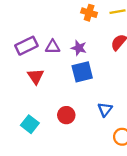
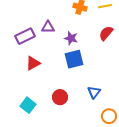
purple triangle: (53, 47) -> (48, 27), moved
red triangle: (36, 76) -> (33, 63), turned 35

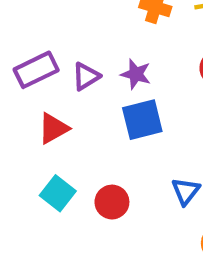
purple triangle: (48, 27) -> (86, 76), moved, turned -32
cyan square: (28, 105) -> (58, 193), moved

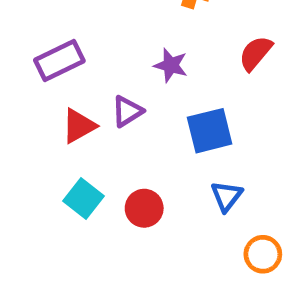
purple triangle: (86, 76) -> (127, 111), moved
blue square: (142, 120) -> (210, 131), moved

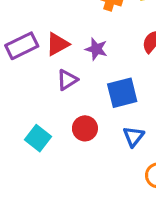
red triangle: (79, 126) -> (57, 44), moved
red circle: (144, 208) -> (85, 128), moved

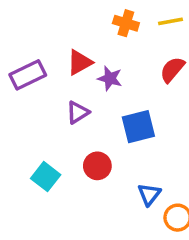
red triangle: (57, 44) -> (80, 62), moved
blue triangle: (134, 136) -> (149, 194), moved

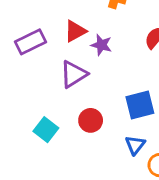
purple triangle: (78, 112) -> (74, 74), size x1.4
blue square: (138, 127) -> (140, 105), moved

